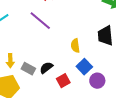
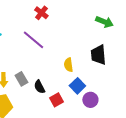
black semicircle: (46, 68) -> (39, 87), turned -80
gray rectangle: (28, 69) -> (21, 79), moved, turned 32

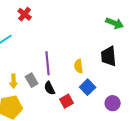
red cross: (41, 13) -> (25, 14), moved
purple line: (33, 40) -> (48, 63), moved, turned 45
purple circle: (90, 100) -> (113, 103), moved

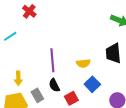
yellow semicircle: (79, 66) -> (83, 63), turned -88
gray rectangle: (32, 80) -> (37, 95), moved

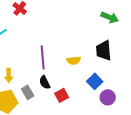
blue square: (92, 84) -> (95, 81), moved

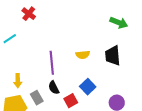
yellow semicircle: (74, 60) -> (83, 55), moved
blue square: (95, 81) -> (88, 87), moved

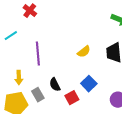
yellow semicircle: (83, 55) -> (84, 52), turned -32
purple line: (52, 63) -> (38, 54), moved

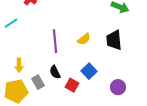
purple line: (38, 54) -> (55, 41), moved
red square: (72, 98) -> (72, 85), turned -32

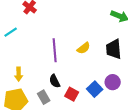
blue square: (89, 71) -> (95, 89), moved
gray rectangle: (38, 82) -> (44, 97), moved
purple circle: (118, 87) -> (113, 82), moved

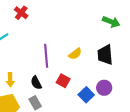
black semicircle: (55, 81) -> (36, 83), moved
red square: (72, 94) -> (63, 81), moved

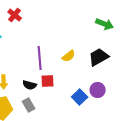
black trapezoid: (105, 55) -> (99, 57), turned 65
red square: (63, 81) -> (48, 81), moved, turned -32
black semicircle: (36, 83) -> (30, 85), turned -48

